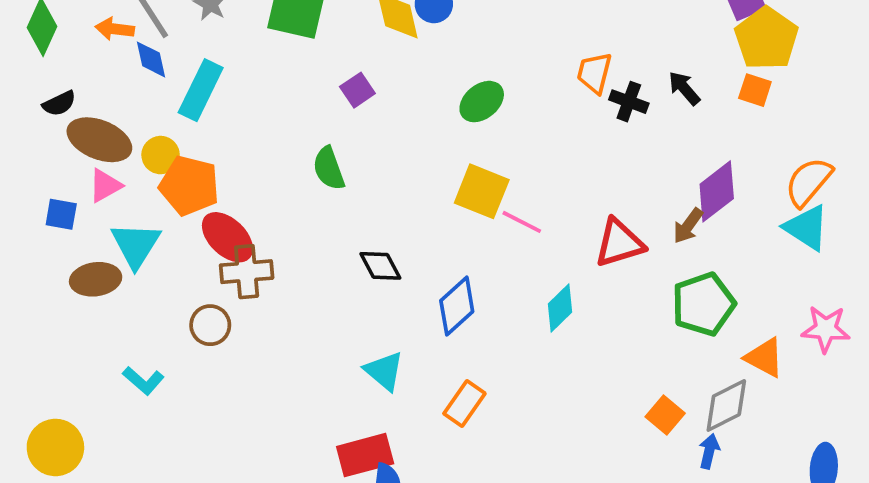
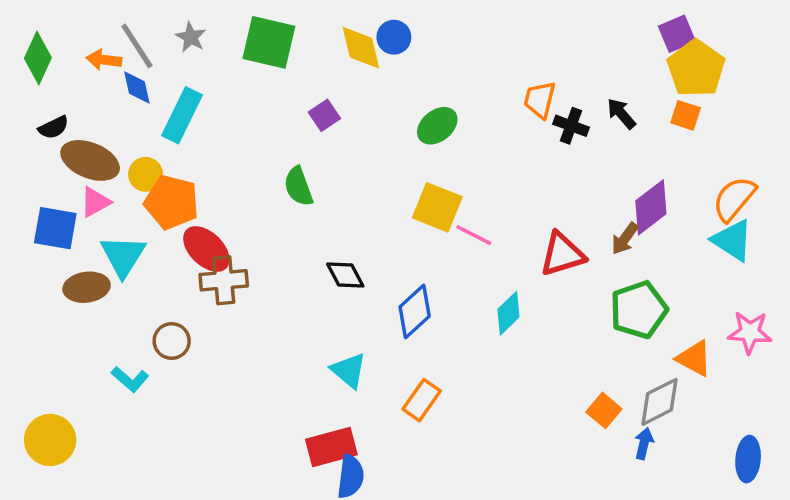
blue square: (61, 214) -> (55, 228), size x1.5
brown circle: (210, 325) -> (172, 341), moved

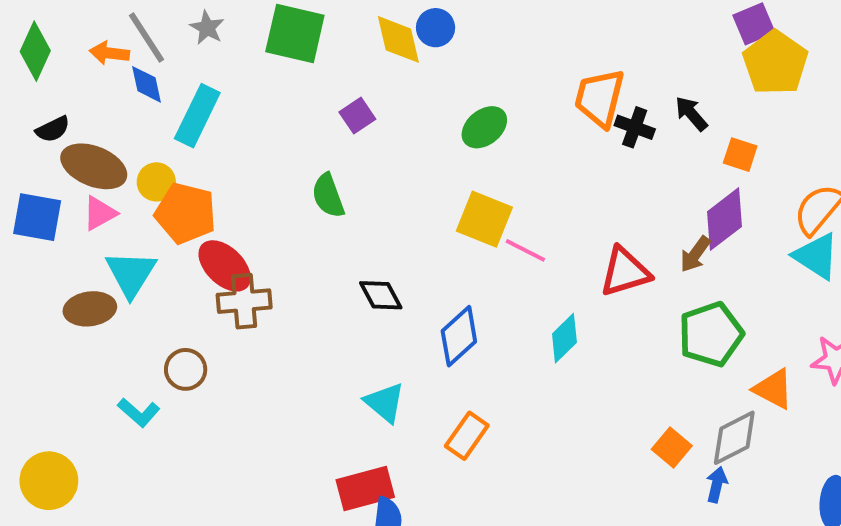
orange trapezoid: (540, 100) -> (600, 98), size x1.4
orange square: (686, 115) -> (740, 155), moved
blue square: (55, 228) -> (37, 217), moved

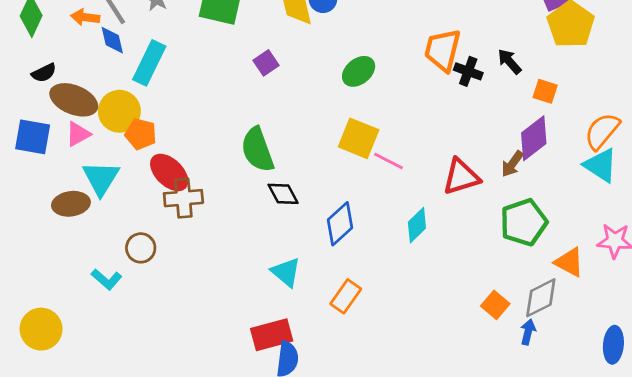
yellow circle: (156, 182) -> (119, 111), size x1.5
green semicircle: (328, 196) -> (257, 150), moved, size x1.4
orange pentagon: (186, 213) -> (141, 134), size x0.7

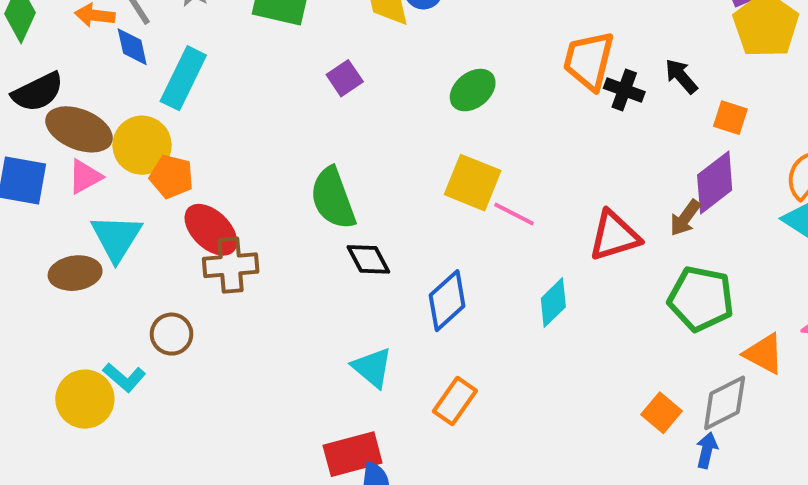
black semicircle: (44, 73) -> (38, 92), size x1.5
green pentagon: (524, 222) -> (701, 299), turned 30
yellow circle: (41, 329) -> (85, 399), moved

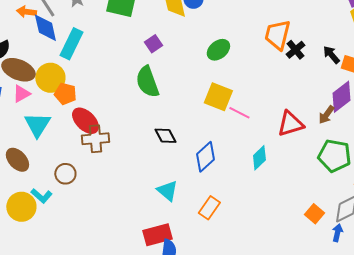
blue diamond: (132, 47) -> (45, 28), size x1.4
black arrow: (681, 76) -> (331, 55), moved
black cross: (624, 90) -> (295, 50), turned 30
green semicircle: (333, 198) -> (147, 82), moved
brown ellipse: (75, 273) -> (17, 160), moved, turned 55

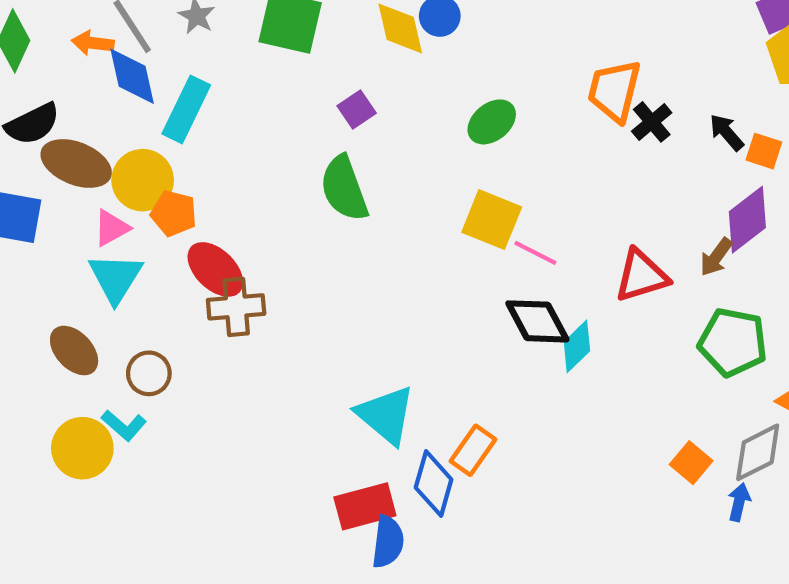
pink triangle: (21, 94) -> (111, 228), moved
black diamond: (165, 136) -> (537, 321), moved, size x1.4
blue diamond: (205, 157) -> (434, 484), moved, turned -32
brown circle: (65, 174) -> (149, 373), moved
cyan triangle: (167, 191) -> (386, 415), size x1.4

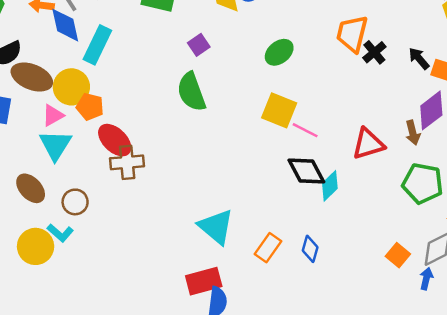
brown arrow: (716, 257) -> (413, 133), turned -50
blue diamond: (434, 484) -> (310, 249), moved, size x0.7

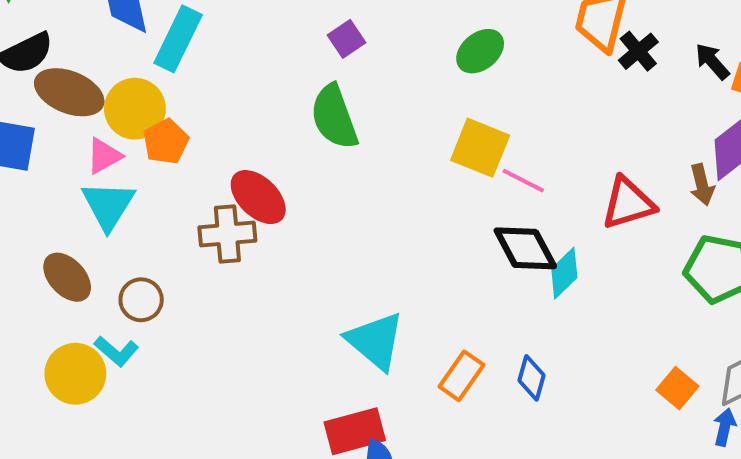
orange pentagon: (90, 107) -> (166, 142), turned 30
red ellipse: (115, 140) -> (258, 197), moved

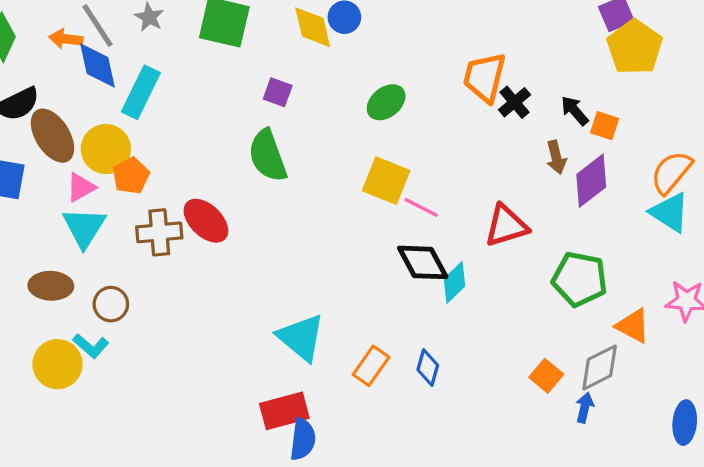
purple square: (347, 39) -> (278, 92), turned -36
brown ellipse: (69, 92) -> (52, 136), turned 36
brown arrow: (702, 185) -> (556, 157), moved
brown cross: (227, 234) -> (159, 232), moved
brown ellipse: (67, 277) -> (51, 286), turned -45

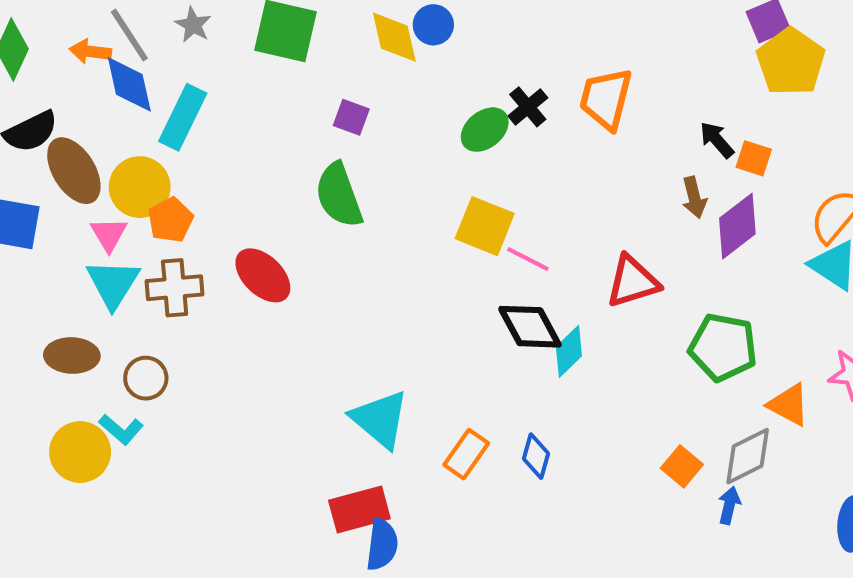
black cross: (515, 102) -> (528, 107), moved
pink triangle: (81, 187) -> (109, 234), turned -32
brown cross: (159, 232) -> (175, 288), moved

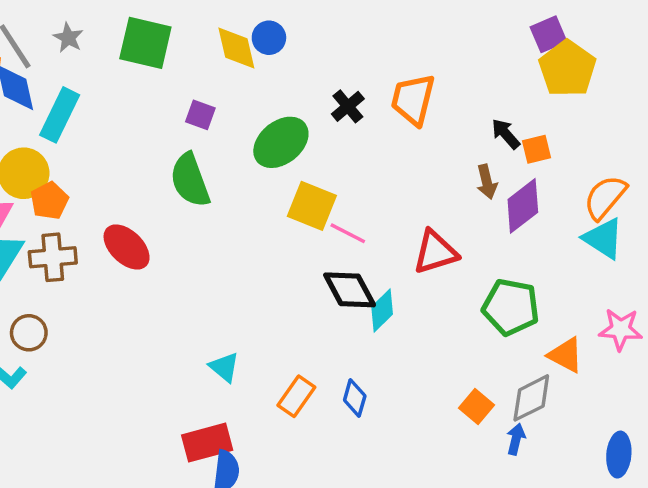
green ellipse: (485, 130) -> (281, 142), moved, size x1.4
orange square: (754, 158) -> (537, 149), turned -32
cyan triangle: (380, 419) -> (224, 367), size x0.6

